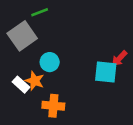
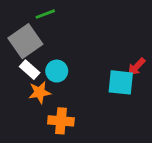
orange star: (35, 81) -> (40, 92), turned -30
white rectangle: (21, 85) -> (30, 70), moved

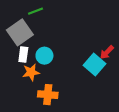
white rectangle: (30, 70) -> (23, 55), turned 56
cyan square: (121, 82) -> (94, 65), turned 35

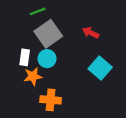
gray square: (20, 32) -> (48, 34), moved
red arrow: (107, 52) -> (91, 33), moved, turned 72

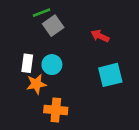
gray square: (48, 34) -> (53, 26), moved, size x0.7
cyan square: (100, 68) -> (110, 75), turned 35

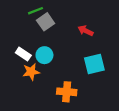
white rectangle: (27, 63) -> (23, 54), turned -64
orange cross: (56, 110) -> (67, 92), moved

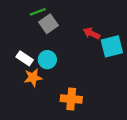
cyan square: (94, 64) -> (112, 46), moved

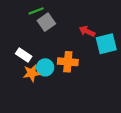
cyan circle: (47, 60) -> (45, 67), moved
orange cross: (71, 99) -> (68, 62), moved

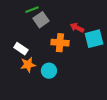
orange cross: (68, 62) -> (60, 43), moved
cyan circle: (45, 67) -> (49, 71), moved

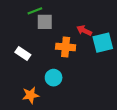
gray square: (41, 20) -> (45, 22), turned 35
orange star: (28, 65) -> (31, 95), moved

